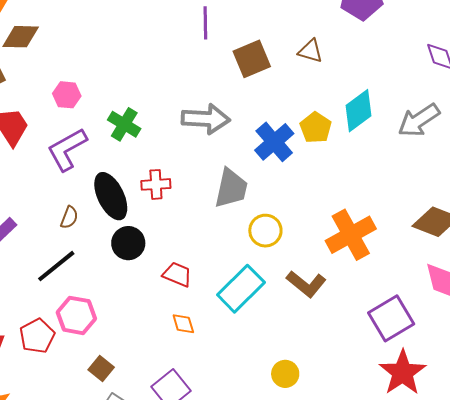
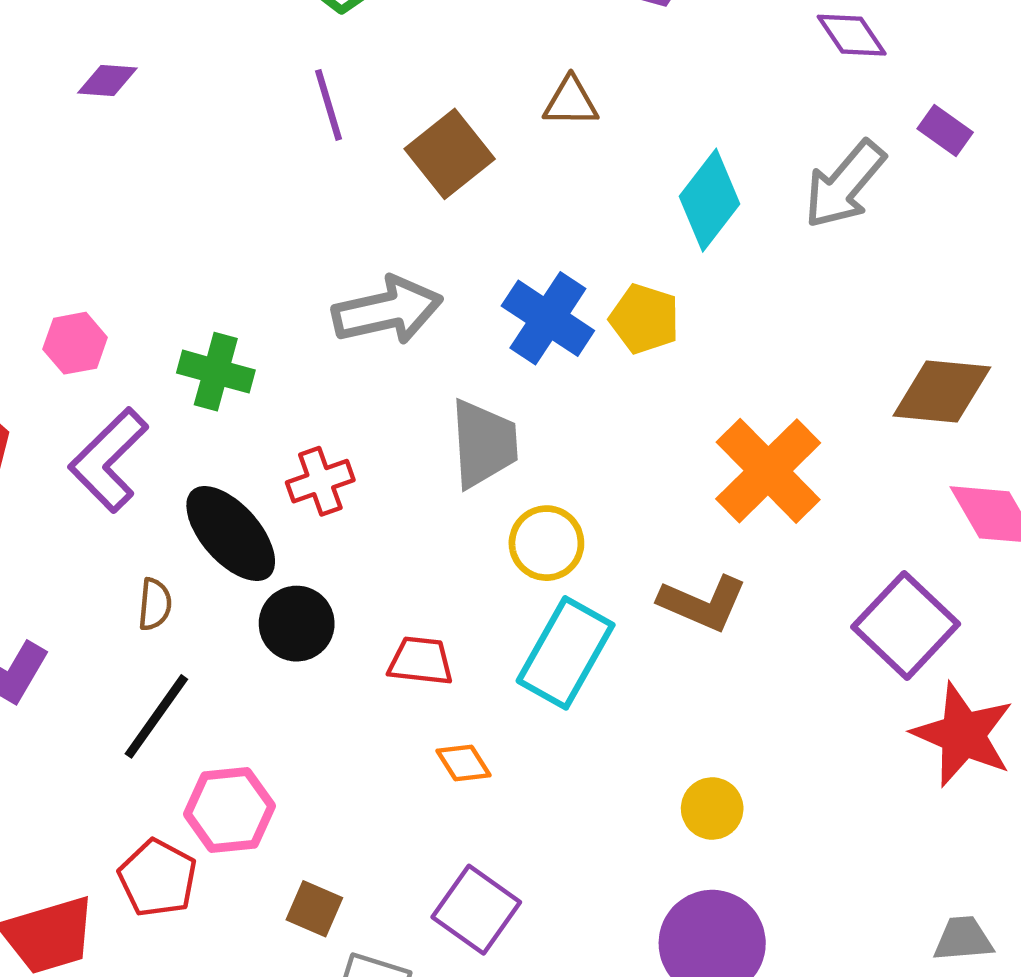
yellow pentagon: (316, 128) -> (645, 319), moved
yellow circle: (265, 231) -> (546, 543), moved

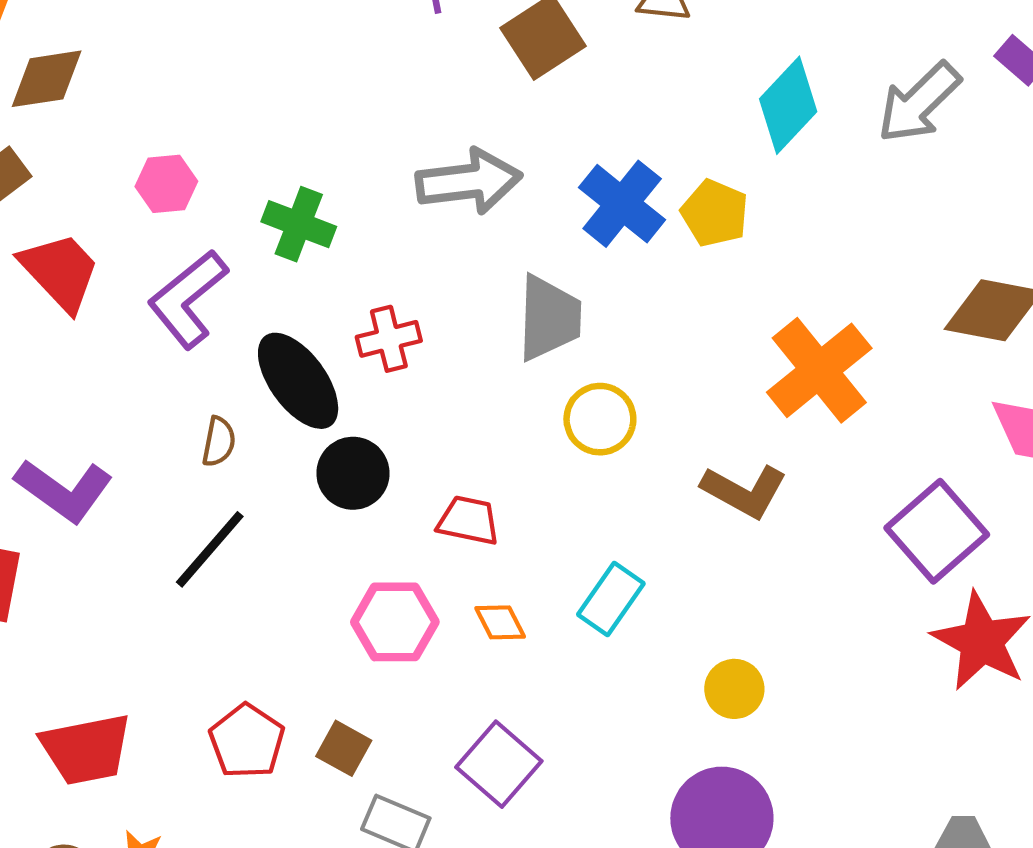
cyan rectangle: (566, 653) -> (611, 599), moved, size x0.7
pink hexagon: (229, 810) -> (395, 622), moved
red pentagon: (158, 878) -> (247, 741), moved

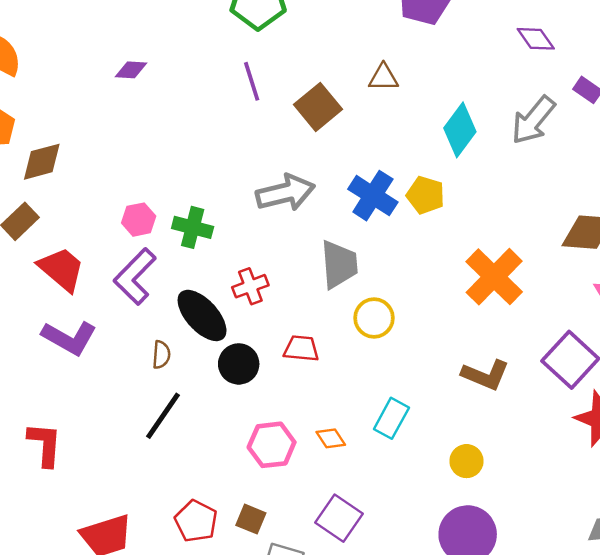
pink hexagon: (166, 184) -> (139, 220), moved
purple L-shape: (64, 490) -> (69, 338), moved
brown L-shape: (744, 491) -> (485, 375), moved
red trapezoid: (468, 521) -> (301, 348), moved

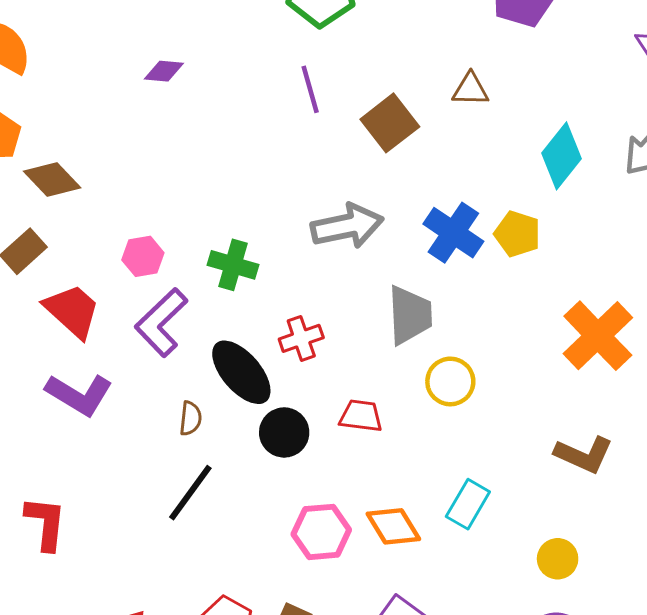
brown diamond: (42, 162) -> (52, 180), turned 60
pink hexagon: (139, 220) -> (143, 256), moved
orange diamond: (331, 438) -> (393, 526), size x1.5

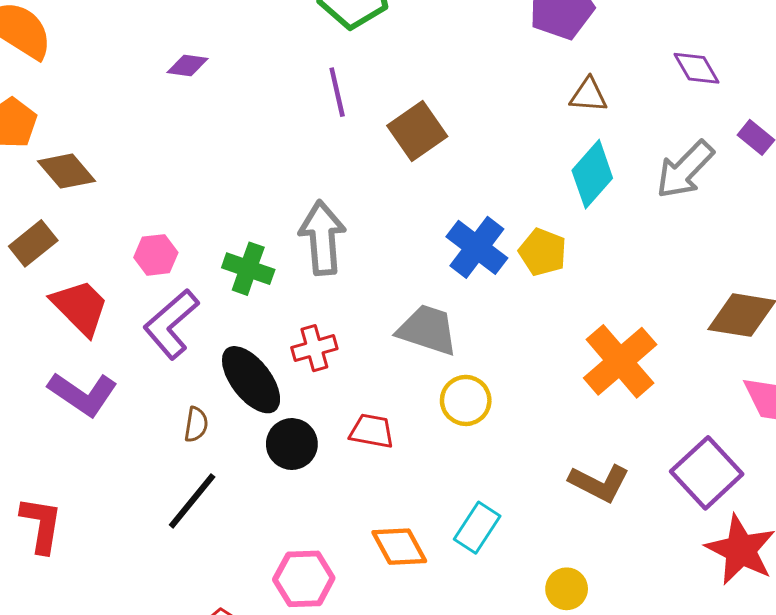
brown triangle: (470, 90) -> (589, 95), moved
gray arrow: (347, 226) -> (322, 238), moved, turned -86
gray trapezoid: (410, 315) -> (427, 330), turned -72
pink hexagon: (321, 532) -> (304, 579), moved

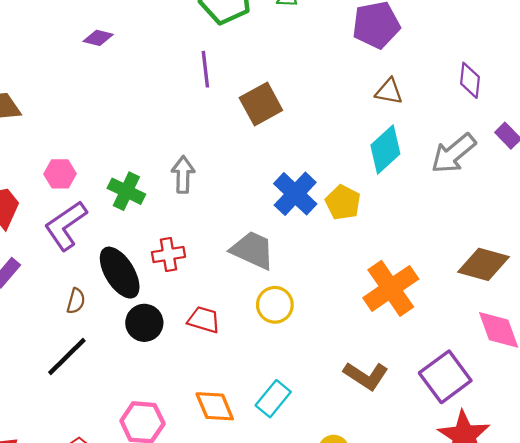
purple diamond: (697, 68) -> (470, 80), turned 30
gray arrow: (322, 238) -> (183, 175), size x0.7

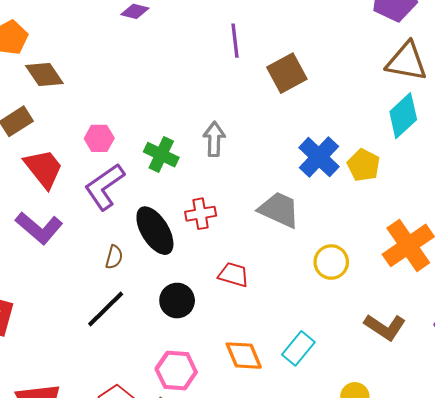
brown triangle: (389, 91) -> (407, 61), size x1.6
yellow circle: (275, 305) -> (331, 262), moved
black circle: (144, 323) -> (177, 301), moved

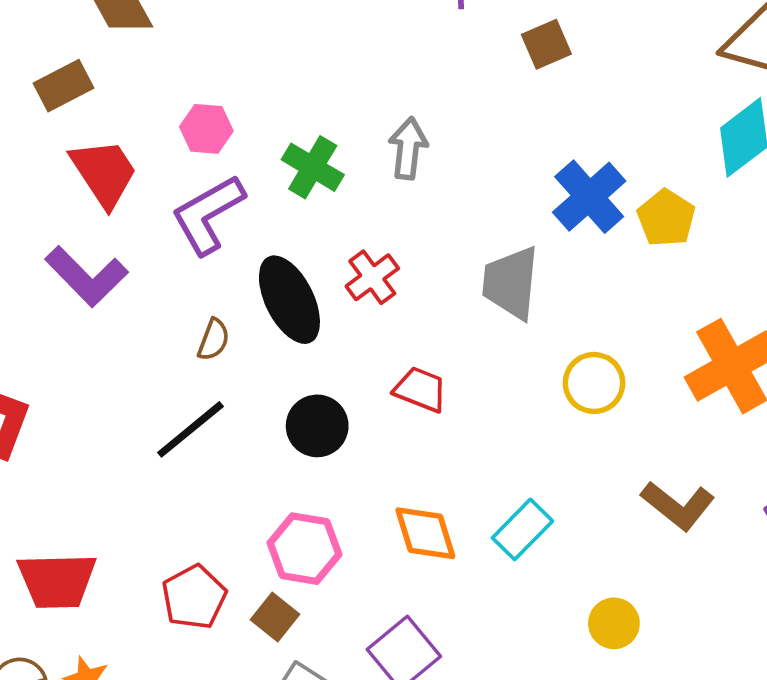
brown square: (287, 73) -> (546, 44), size x0.7
gray trapezoid: (279, 210) -> (511, 283), turned -114
red cross: (201, 214) -> (372, 277), turned -32

